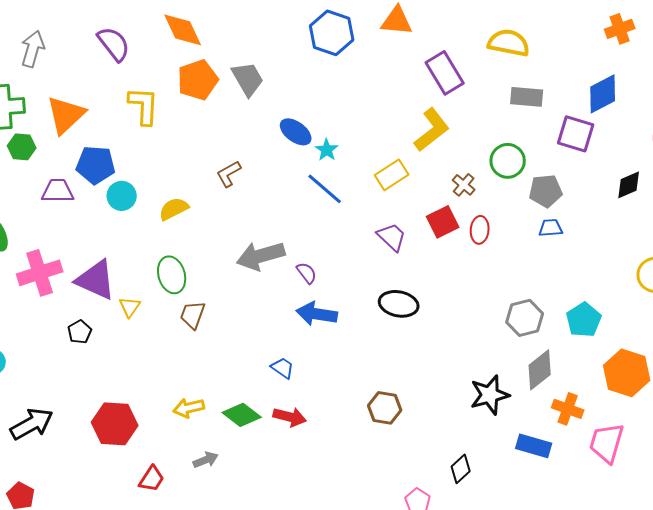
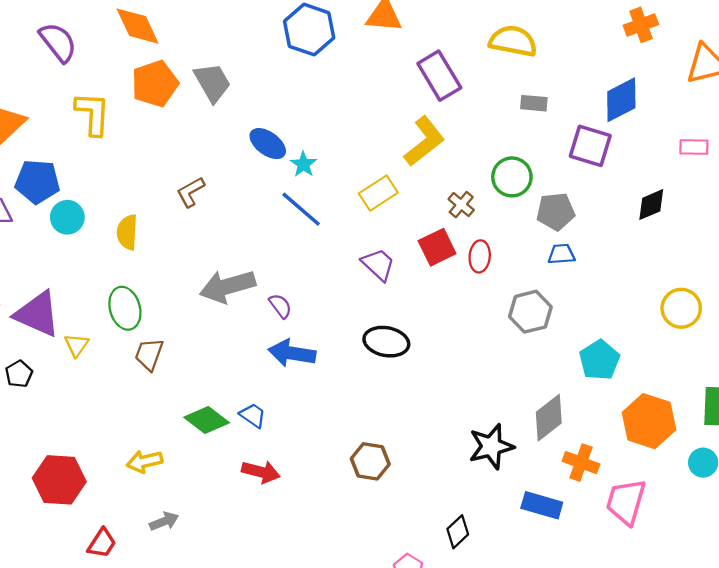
gray rectangle: (527, 97) -> (534, 103), size x0.7
yellow semicircle: (174, 209) -> (127, 232), turned -60
gray hexagon: (525, 318) -> (530, 312), moved
green diamond: (242, 415) -> (207, 420), moved

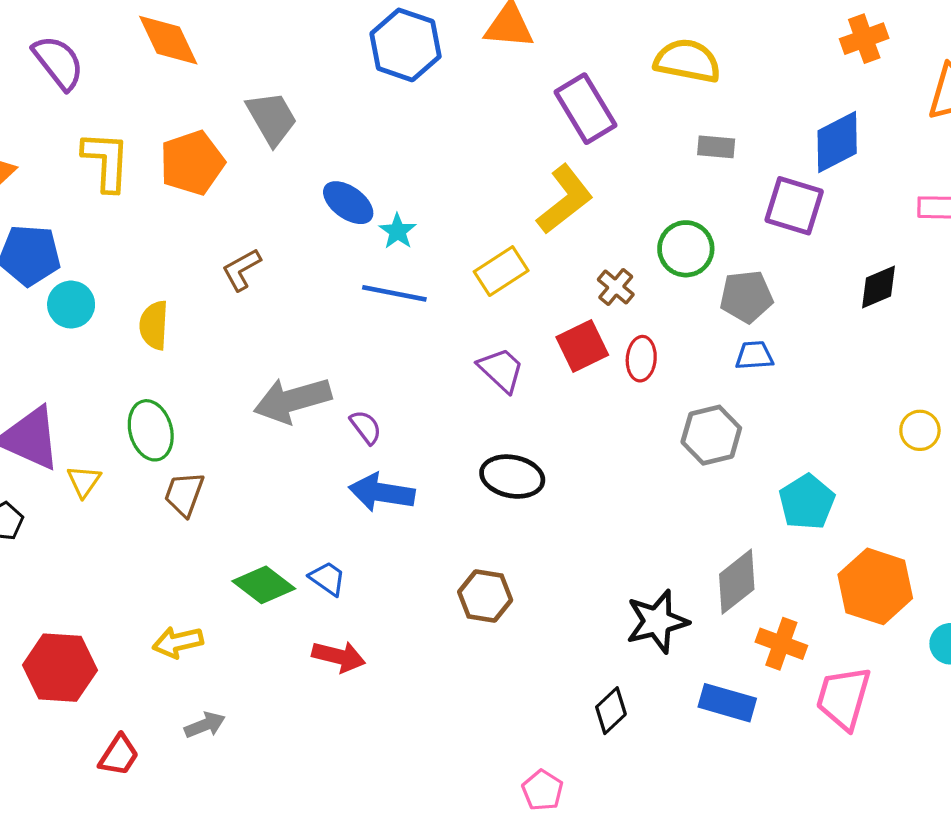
orange pentagon: (155, 84) -> (192, 163), moved
blue line: (301, 209) -> (394, 293), turned -30
yellow circle: (681, 308) -> (920, 430), size x0.7
brown hexagon: (370, 461) -> (485, 596), moved
black diamond: (458, 532) -> (611, 711), moved

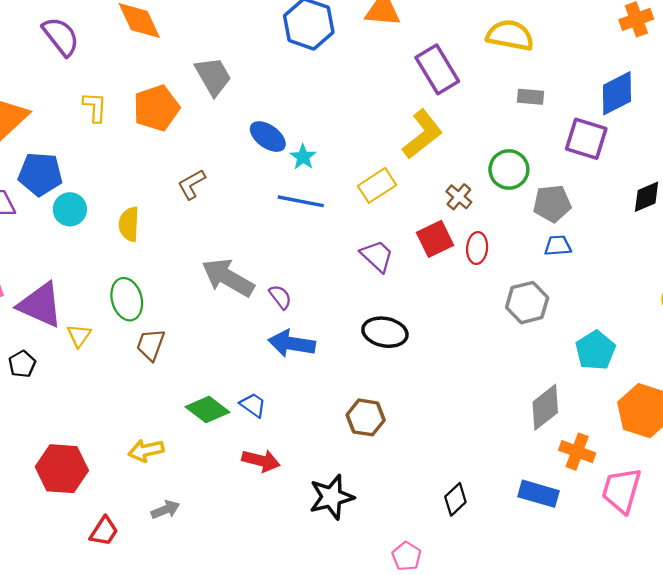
yellow L-shape: (106, 161) -> (95, 107), size x0.7
gray arrow: (292, 400) -> (228, 278), turned 46
black star: (657, 621) -> (331, 497), moved

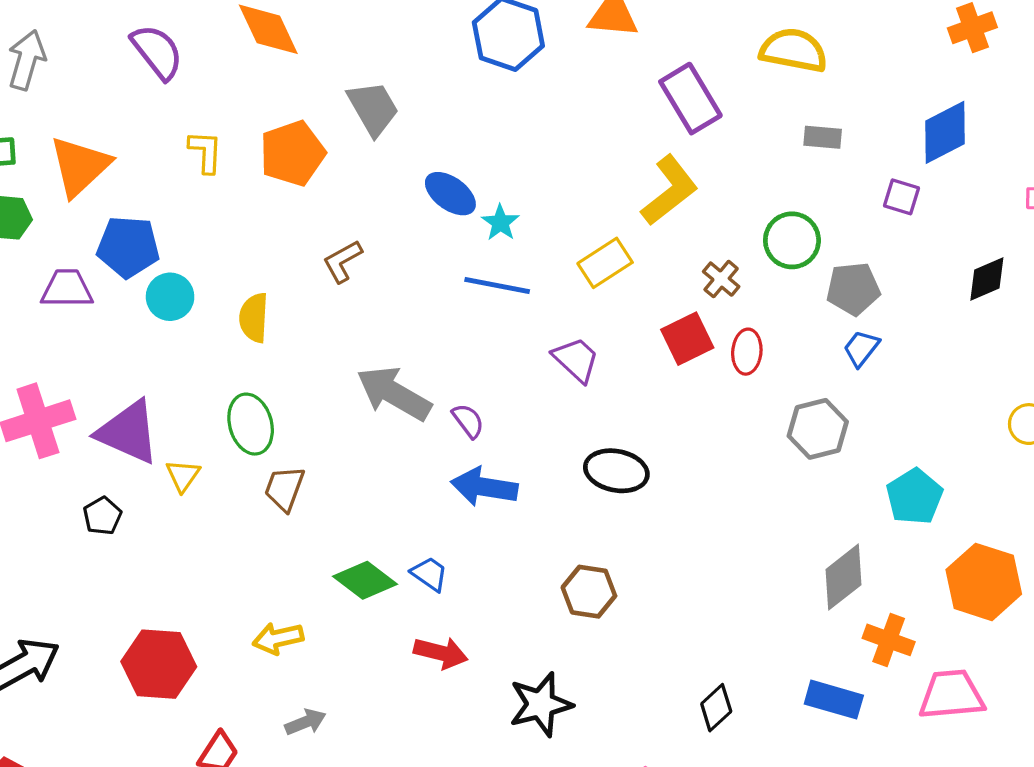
purple square: (586, 139) -> (902, 197), size x0.6
blue trapezoid: (558, 246) -> (861, 348), turned -48
purple trapezoid: (377, 256) -> (576, 360), moved
pink trapezoid: (622, 490) -> (951, 695), turned 69

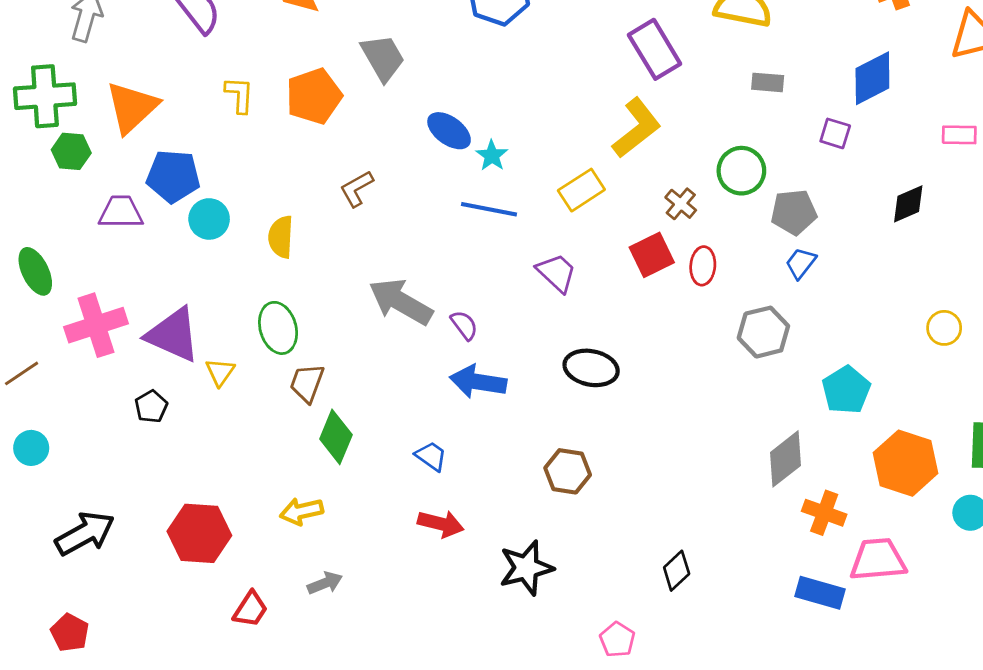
green diamond: (365, 580) -> (336, 437), moved, turned 75
blue rectangle: (834, 700) -> (820, 593), moved

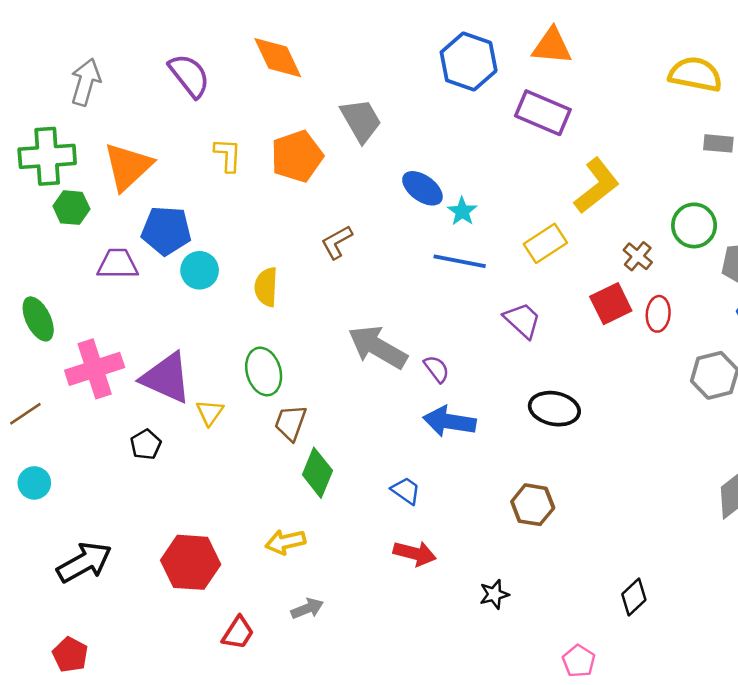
purple rectangle: (655, 49) -> (543, 113), moved, turned -36
black star: (526, 568) -> (494, 594), size x0.6

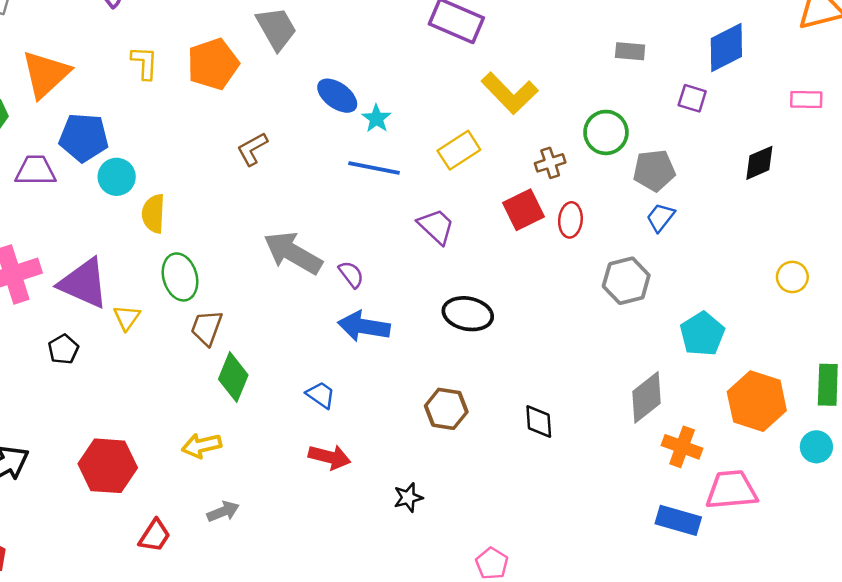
yellow L-shape: (597, 186) -> (510, 93), turned 84
brown cross: (638, 256) -> (550, 163), turned 32
yellow semicircle: (266, 287) -> (153, 214), moved
black diamond: (634, 597) -> (539, 421), moved, turned -51

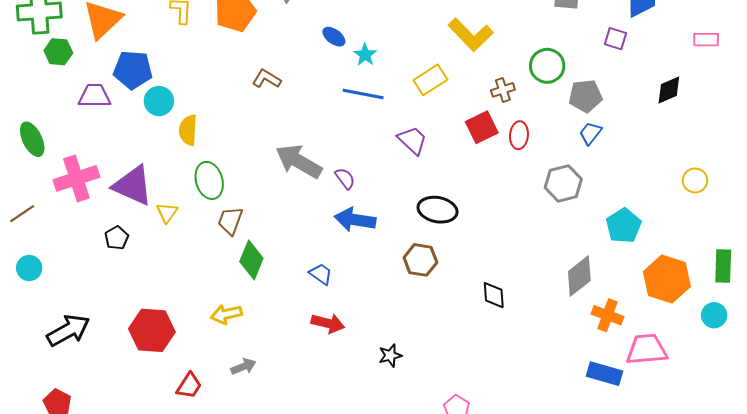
blue ellipse: (337, 96) -> (334, 37), size x0.7
brown L-shape: (252, 149) -> (267, 79), turned 60
brown hexagon: (446, 409) -> (420, 260), moved

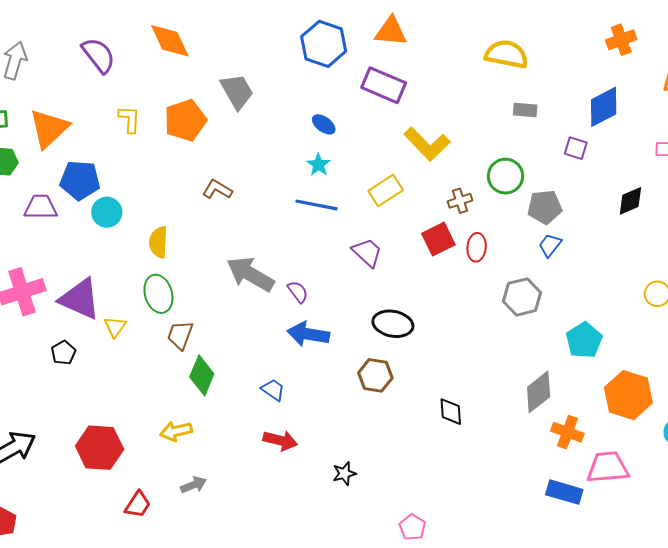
blue ellipse: (334, 37) -> (324, 124), moved
yellow semicircle: (188, 130) -> (158, 242), moved

